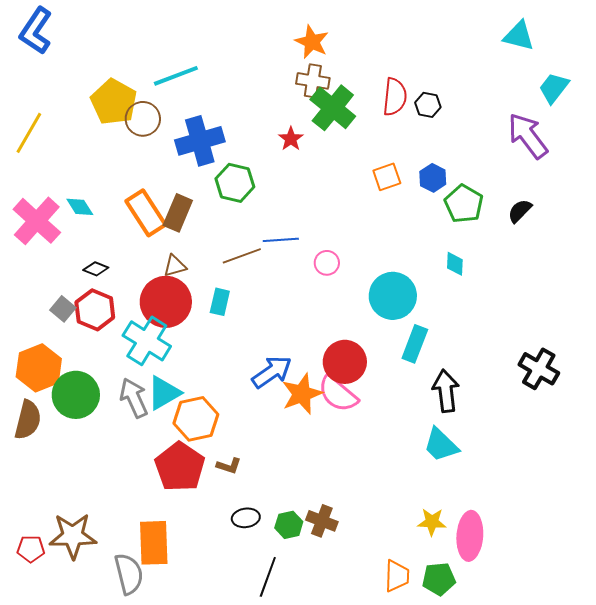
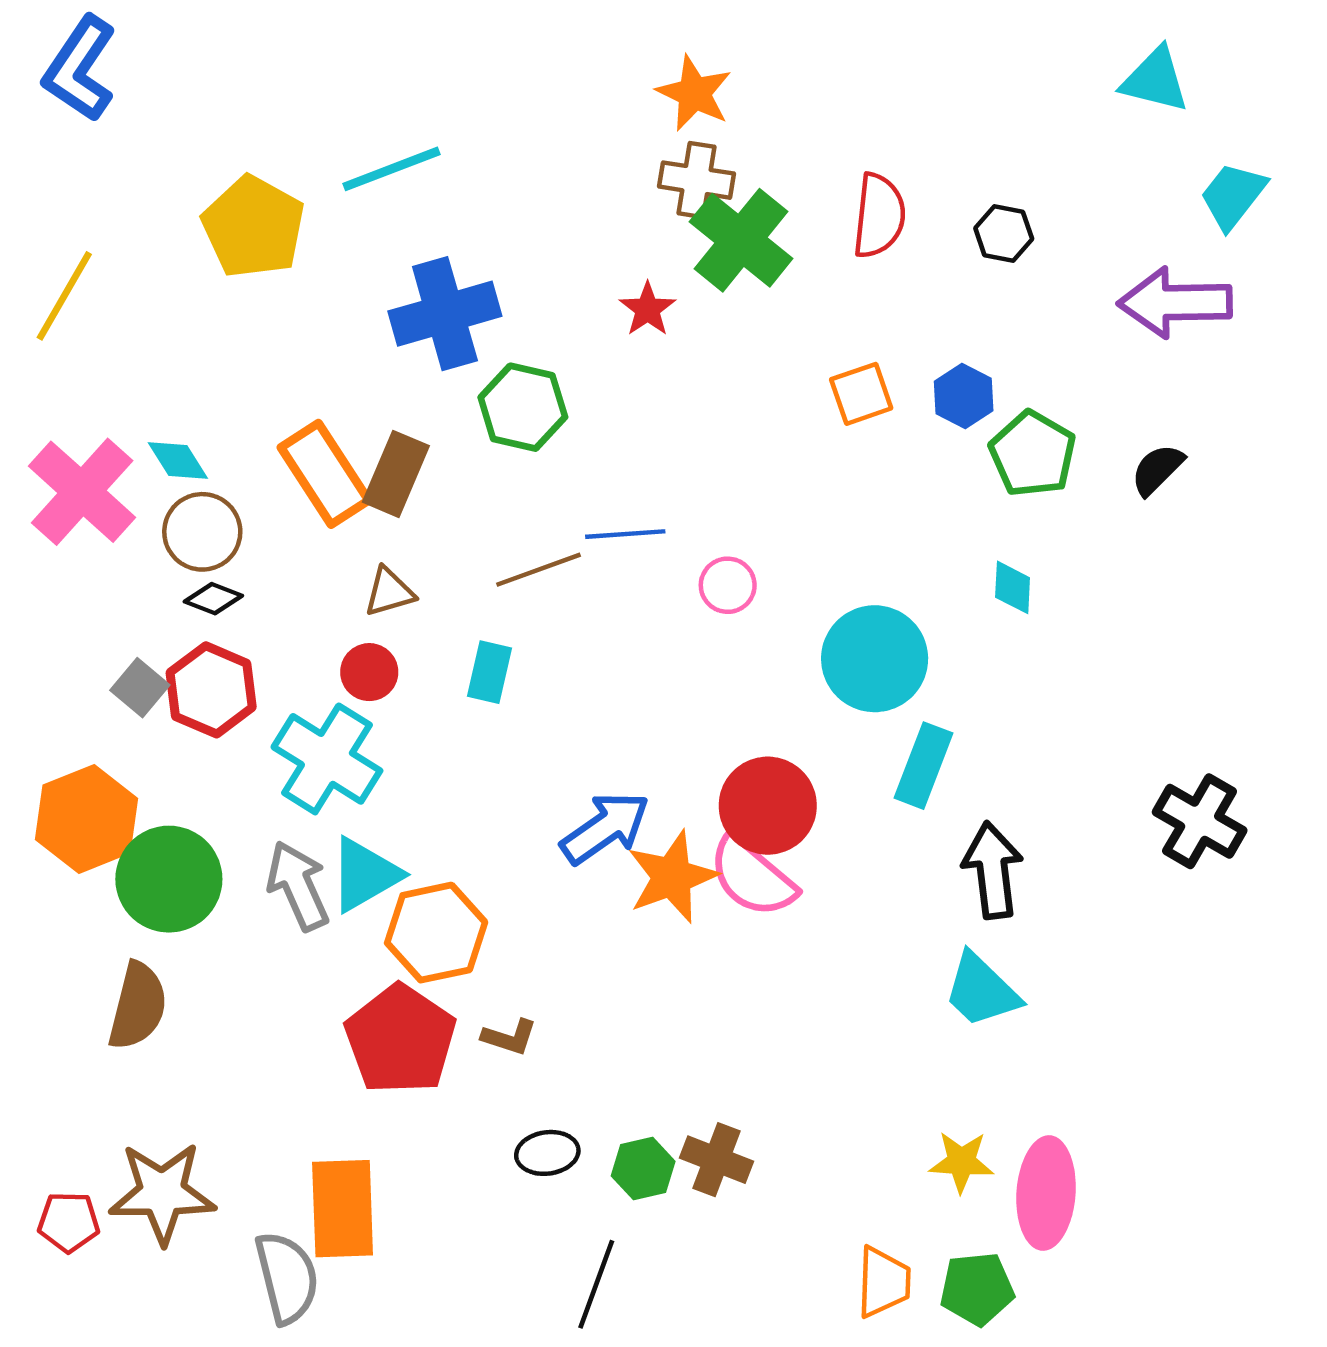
black hexagon: (428, 105) -> (1004, 234), moved
brown circle: (143, 119) -> (202, 532), moved
purple arrow: (528, 136) -> (1175, 303), turned -54
red circle: (166, 302) -> (369, 672), size x0.5
brown semicircle: (28, 420) -> (138, 1006), moved

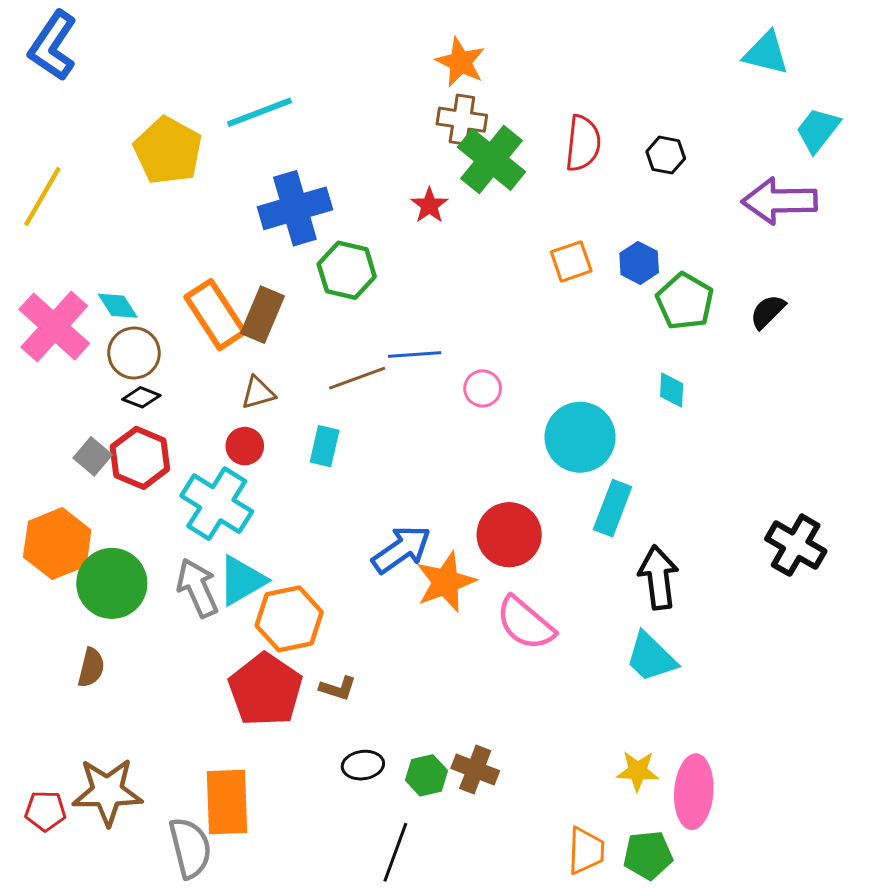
pink semicircle: (752, 877) -> (525, 623), moved
brown semicircle: (138, 1006) -> (91, 668), size x0.7

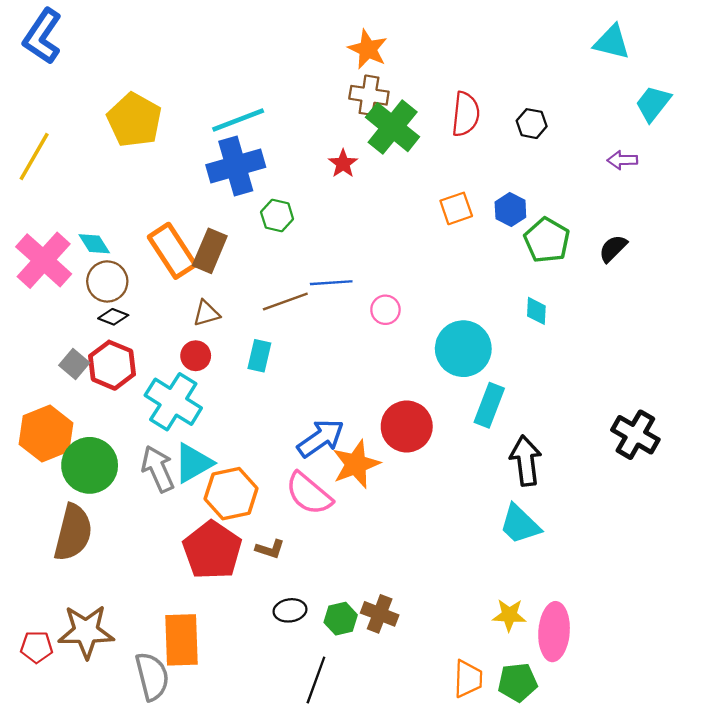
cyan line: (260, 112) -> (238, 120), moved
purple arrow: (779, 201) -> (622, 160), size x0.5
green hexagon: (347, 270) -> (277, 215), size x0.7
pink semicircle: (525, 623) -> (309, 494), moved
brown semicircle: (91, 668) -> (73, 533), size x1.8

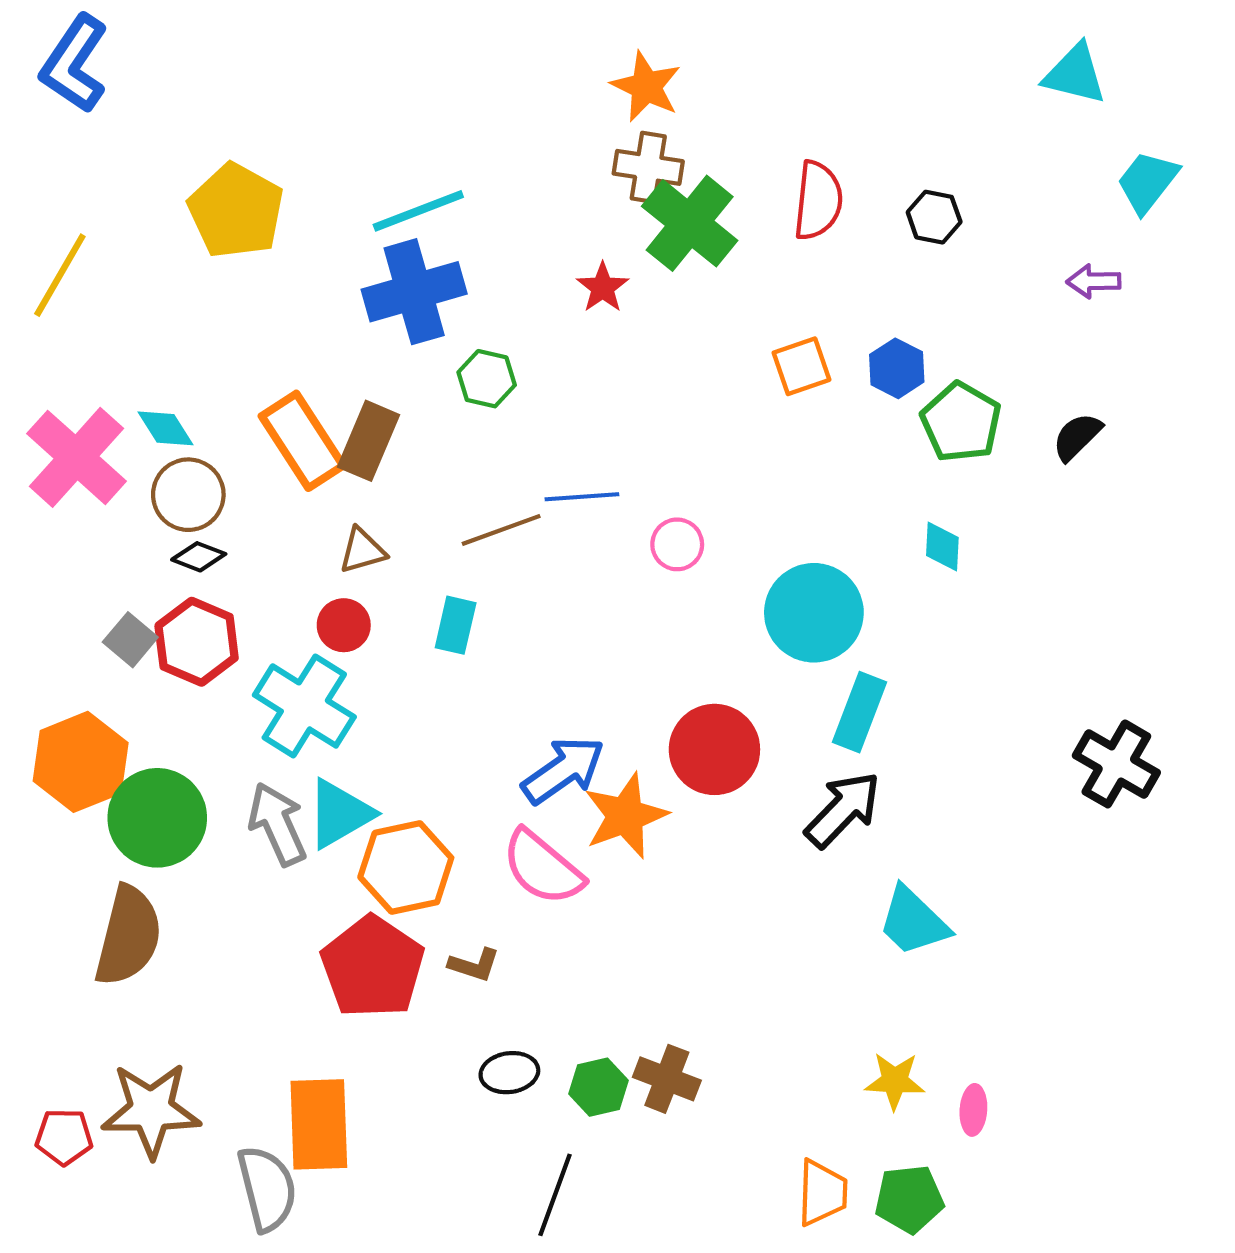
black arrow: (526, 461) -> (843, 810), moved, turned 51
pink ellipse: (554, 632) -> (973, 1110), size x0.5

